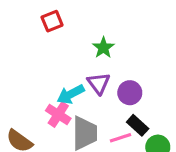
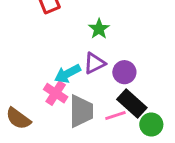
purple triangle: (99, 83) -> (95, 63), turned 40
black rectangle: (138, 125) -> (132, 104), size x1.4

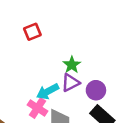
green star: (99, 29) -> (72, 65), moved

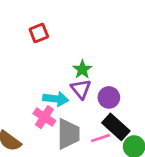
purple triangle: (71, 83) -> (81, 89), turned -42
cyan arrow: (48, 91) -> (56, 99), turned -145

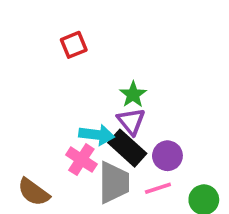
purple circle: (109, 97) -> (167, 156), moved
black rectangle: (116, 127) -> (127, 148), moved

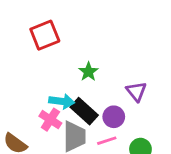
red square: (74, 45) -> (45, 35), size x1.5
purple triangle: (131, 121) -> (136, 91), moved

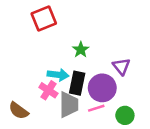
black rectangle: (84, 111) -> (77, 83), turned 60
purple circle: (114, 117) -> (102, 88), size x1.5

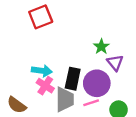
green star: (81, 50) -> (101, 47), moved
cyan arrow: (58, 75) -> (42, 71), moved

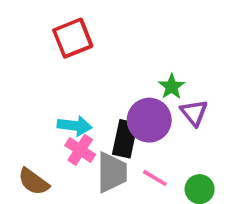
purple circle: (97, 83) -> (149, 120), moved
pink line: (91, 103) -> (155, 178), turned 49

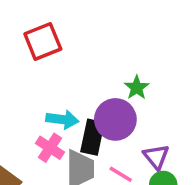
purple triangle: (194, 113) -> (156, 157), moved
cyan arrow: (75, 126) -> (62, 119), moved

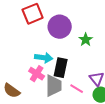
purple circle: (115, 119) -> (60, 27), moved

